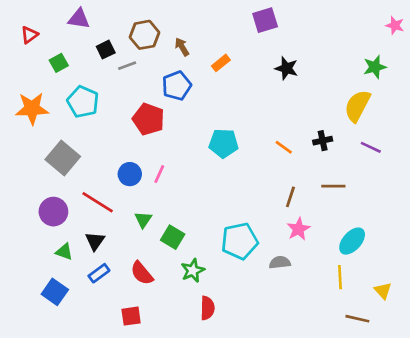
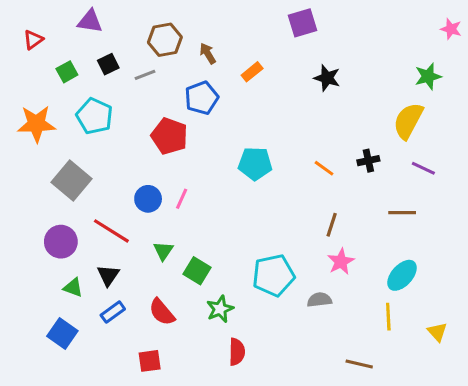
black square: (106, 50) -> (108, 64), moved
brown line: (333, 186) -> (402, 213), moved
brown line: (357, 319) -> (359, 364), moved

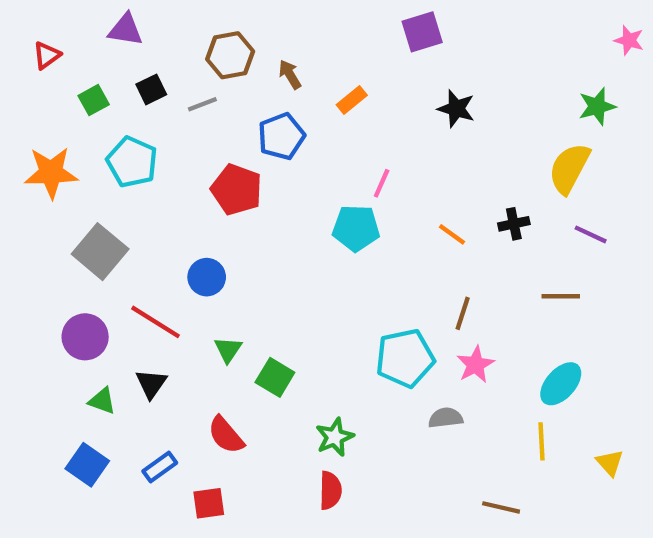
pink line: (182, 199) -> (382, 183), moved
cyan pentagon: (274, 275) -> (405, 358), moved
green star: (220, 309) -> (335, 437), moved
blue rectangle: (113, 312) -> (160, 467), moved

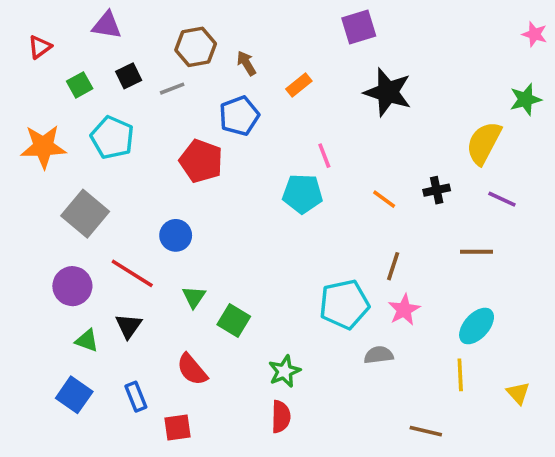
green star: (597, 106) -> (525, 99), moved
black star: (456, 109) -> (388, 92), size x1.5
pink line: (382, 183) -> (324, 156), turned -45
blue rectangle: (160, 467) -> (136, 397), turned -76

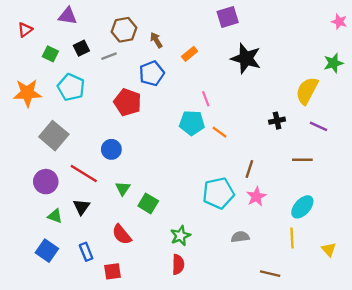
green square: (80, 85) -> (50, 54), turned -35
orange line: (384, 199) -> (220, 132), moved
gray semicircle: (379, 355) -> (240, 237), moved

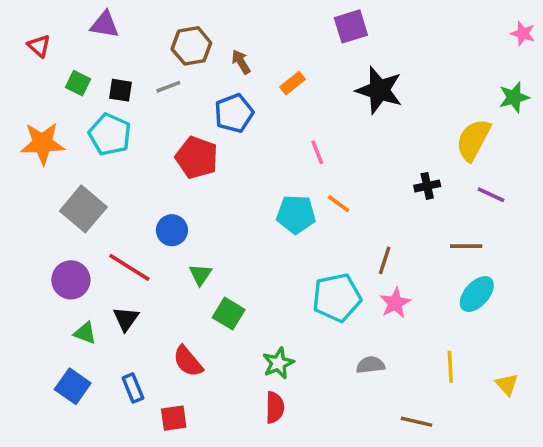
red triangle: (25, 30) -> (39, 46), turned -42
black square: (81, 48) -> (121, 90), moved, turned 35
cyan pentagon: (192, 123) -> (296, 214), moved
green triangle: (123, 188) -> (200, 275), moved
cyan ellipse: (302, 207) -> (477, 294), moved

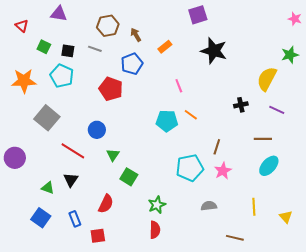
gray line: (168, 87) -> (95, 49), turned 40
purple circle: (71, 280) -> (15, 158), moved
red semicircle: (188, 361) -> (106, 204), turned -114

